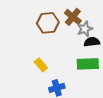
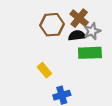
black semicircle: (92, 42) -> (77, 36), moved
green rectangle: (88, 64) -> (90, 53), moved

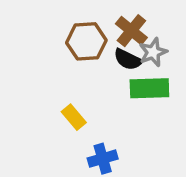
black semicircle: (77, 36) -> (128, 59), turned -147

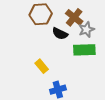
brown hexagon: (86, 41) -> (41, 14), moved
black semicircle: (128, 59) -> (60, 34), moved

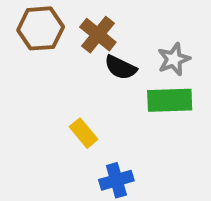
brown hexagon: (41, 14) -> (41, 28), moved
brown cross: (74, 17) -> (98, 35), moved

